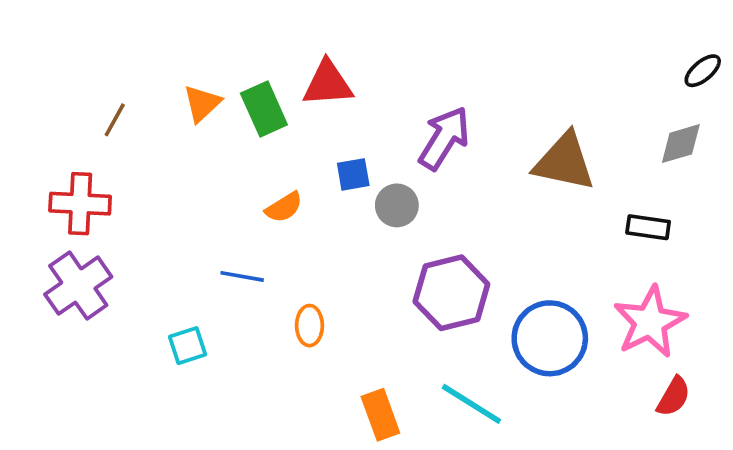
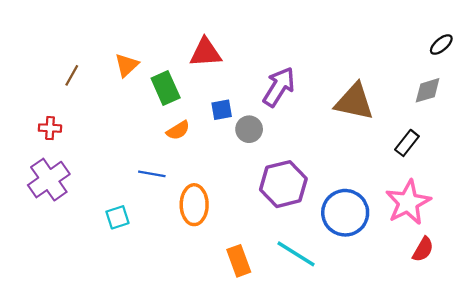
green rectangle: (264, 109) -> (166, 88), moved
red cross: (80, 204) -> (50, 128), size x0.6
black rectangle: (648, 227) -> (407, 143), turned -60
orange ellipse: (309, 326) -> (194, 205), size x1.6

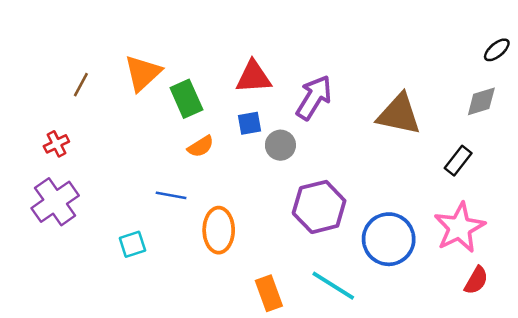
red triangle: (206, 53) -> (253, 77), moved
orange triangle: (127, 65) -> (143, 73), size x1.4
red cross: (50, 128) -> (56, 144), turned -30

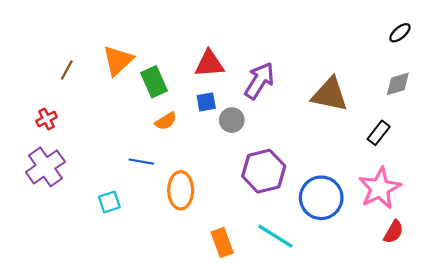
black ellipse: (497, 50) -> (400, 33), moved

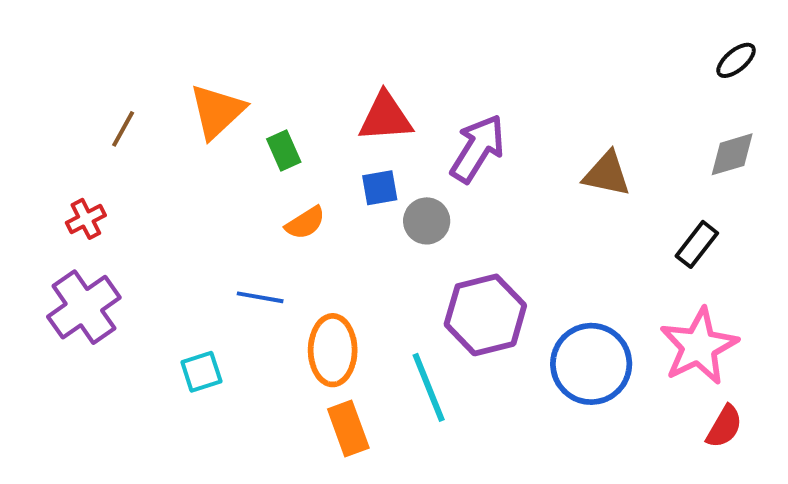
green rectangle: (154, 82) -> (284, 150), size x0.7
brown triangle: (330, 95) -> (607, 174), size x0.7
cyan line: (275, 236) -> (429, 387), moved, turned 36
orange rectangle: (222, 242) -> (348, 429), moved

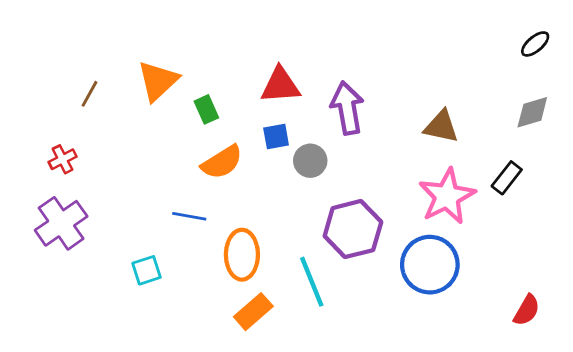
purple arrow: (478, 148) -> (347, 108), turned -42
orange semicircle: (305, 223) -> (222, 162), size x1.4
pink star: (699, 346) -> (447, 196), moved
orange rectangle: (348, 429) -> (253, 312), turned 69

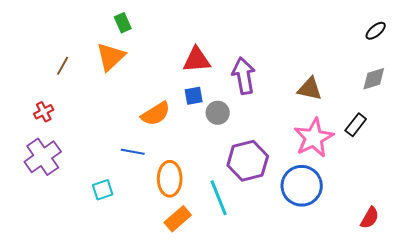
green rectangle: (206, 109) -> (123, 23), moved

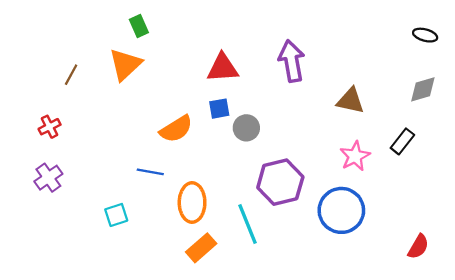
black ellipse: (376, 31) -> (425, 35), turned 55
purple arrow: (244, 76) -> (292, 61), moved
pink star: (314, 138) -> (355, 156), size x0.7
purple cross: (43, 157) -> (48, 178), size x0.7

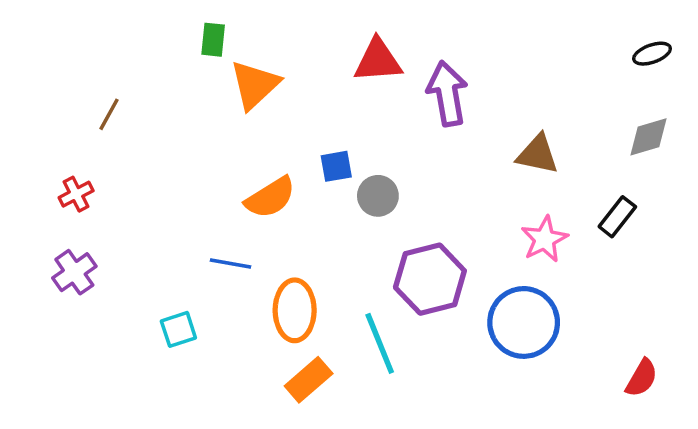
green rectangle: (139, 26) -> (213, 40), turned 30
black ellipse: (425, 35) -> (652, 54), turned -35
orange triangle: (125, 64) -> (255, 85), moved
red triangle: (223, 68) -> (378, 61), moved

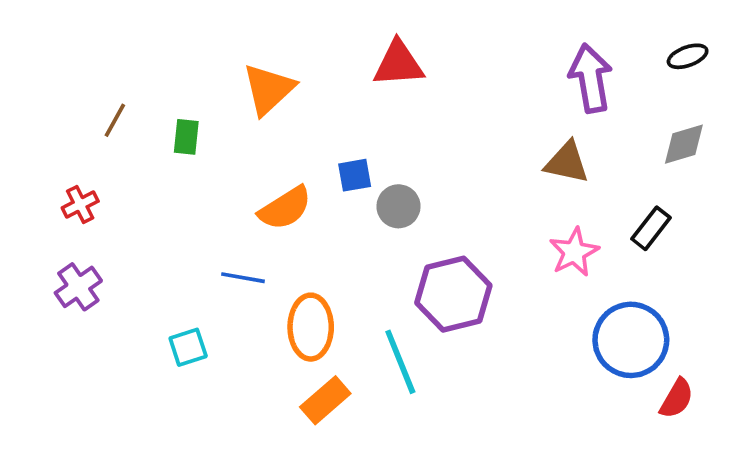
green rectangle: (213, 40) -> (186, 137), moved
purple arrow: (447, 93) -> (591, 78), moved
blue circle: (524, 322) -> (631, 340), moved

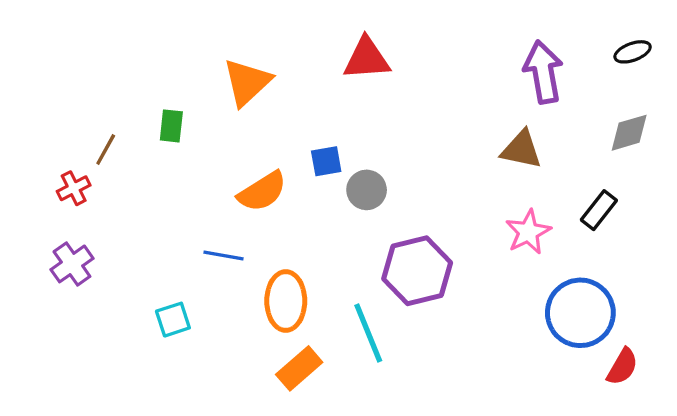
brown line: (115, 120) -> (106, 150), moved

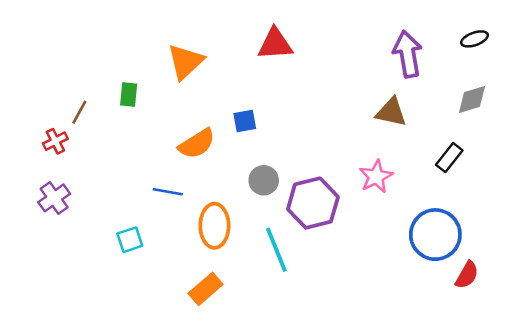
gray circle: (367, 190) -> (264, 180), moved
pink star: (528, 232) -> (376, 177), moved
orange rectangle: (299, 368) -> (206, 289), moved

